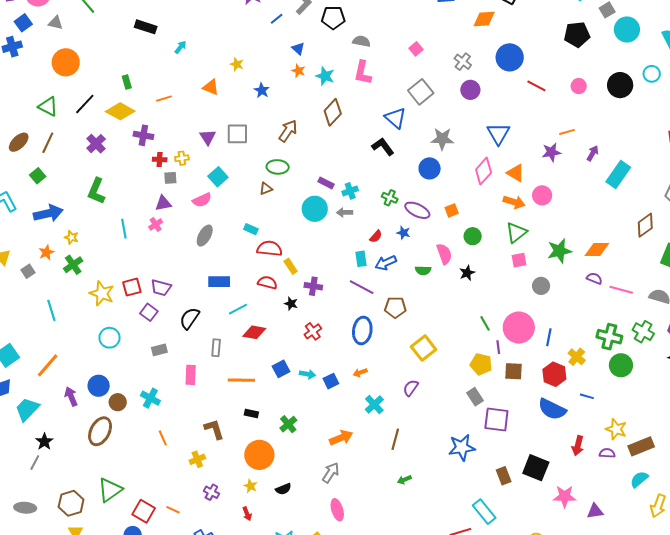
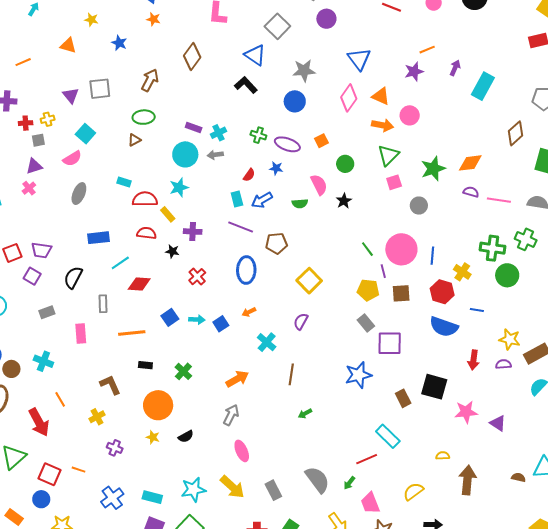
cyan star: (325, 76) -> (179, 187), moved, turned -30
purple triangle: (595, 511) -> (498, 423), turned 48
red arrow: (247, 514) -> (39, 422), moved, size x2.0

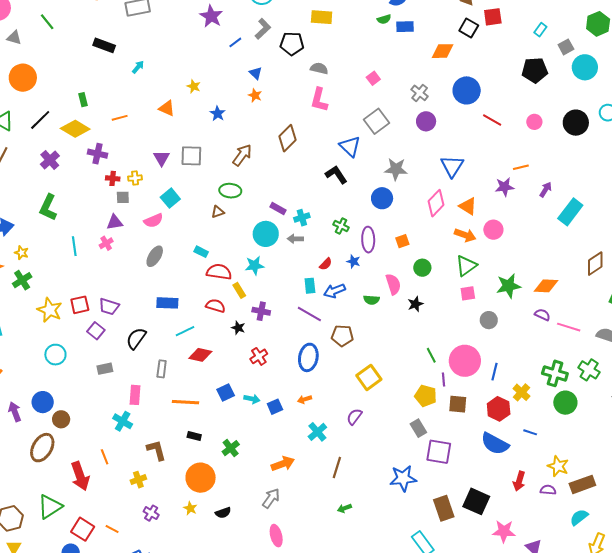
purple ellipse: (287, 144) -> (368, 240), turned 60
cyan cross: (43, 361) -> (123, 421), moved
brown rectangle: (403, 398) -> (444, 508), size x1.4

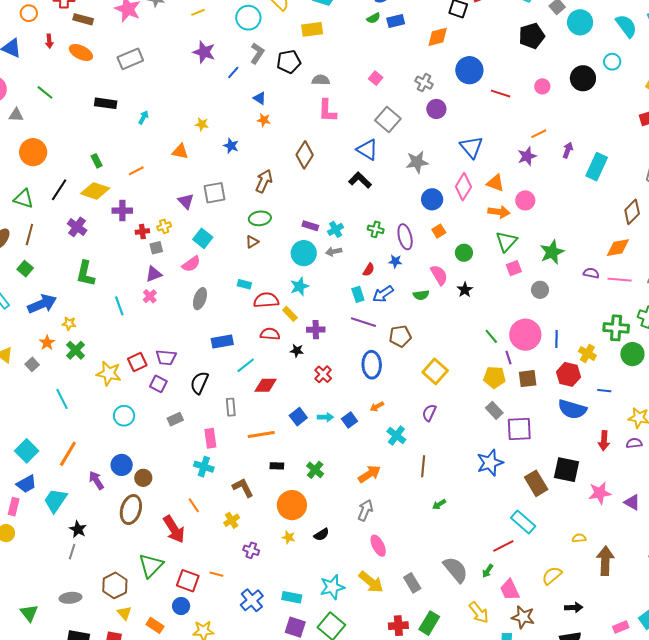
blue circle: (382, 198) -> (432, 199), moved
orange diamond: (546, 286) -> (618, 248), moved

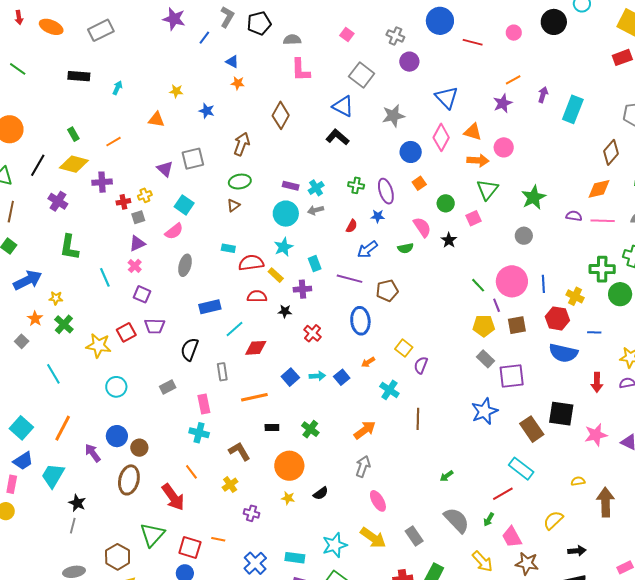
pink square: (514, 268) -> (474, 218), moved
cyan rectangle: (358, 294) -> (315, 264), moved
yellow square: (435, 371) -> (404, 348), moved, size x0.7
purple square: (158, 384) -> (142, 294), moved
green arrow: (439, 504) -> (447, 476), moved

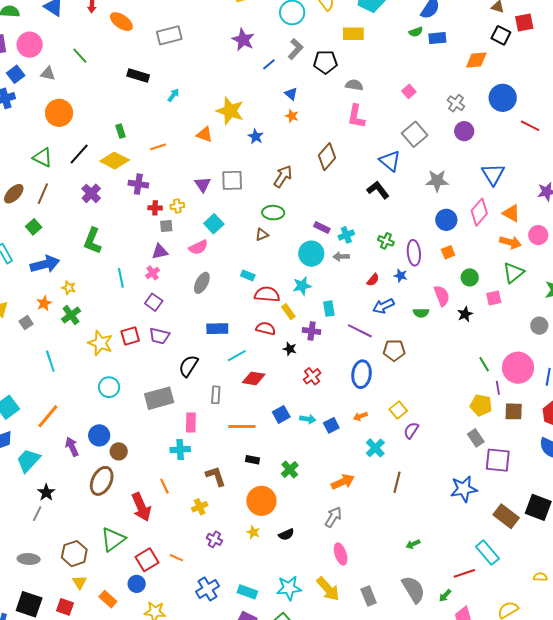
yellow star: (176, 91) -> (230, 111), size x2.0
gray rectangle: (168, 387) -> (159, 398), size x1.8
brown rectangle: (532, 429) -> (506, 516), turned -30
cyan cross: (199, 433) -> (180, 450), turned -30
red square: (190, 548) -> (147, 560), turned 30

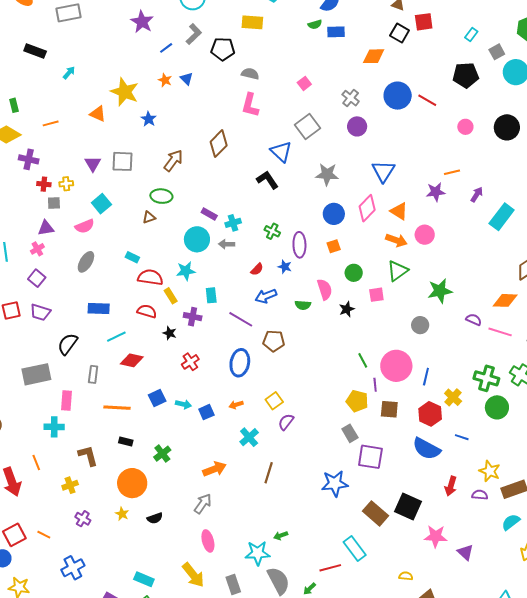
orange star: (292, 116) -> (165, 80), moved
red line: (530, 126) -> (427, 100), moved
cyan star: (289, 588) -> (258, 553), moved
cyan rectangle: (247, 592) -> (144, 579), moved

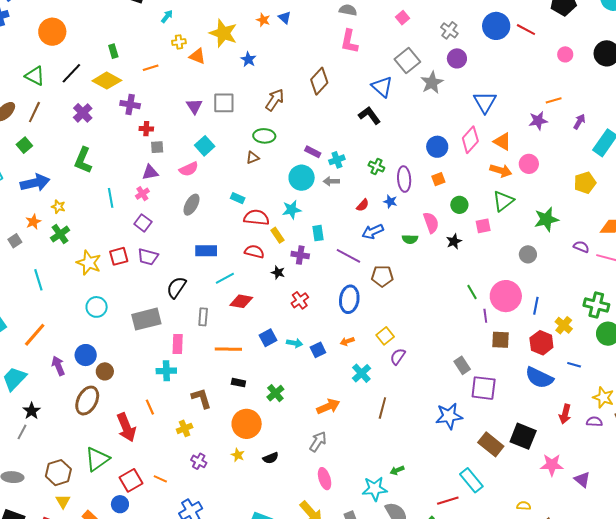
gray star: (327, 174) -> (432, 83), moved, turned -30
yellow cross: (66, 184) -> (179, 42), moved
yellow pentagon: (357, 401) -> (585, 183), moved, turned -30

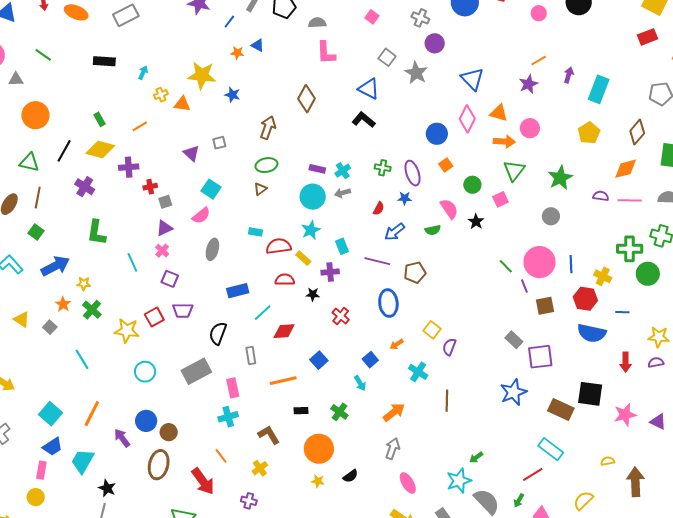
gray square: (407, 61) -> (387, 57), size x0.7
gray square: (224, 103) -> (219, 143), size x0.6
cyan arrow: (295, 343) -> (360, 383), moved, turned 63
purple cross: (199, 461) -> (249, 501), moved

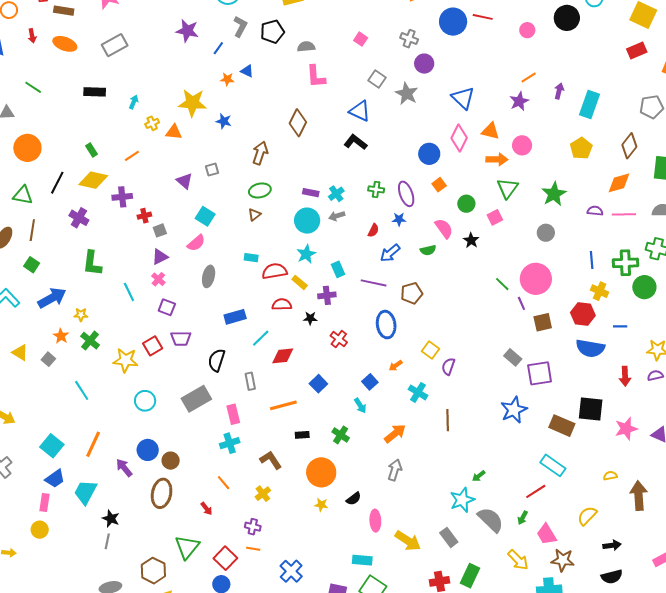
blue line: (571, 264) -> (592, 260), moved
red arrow: (203, 481) -> (206, 509), size x0.5
pink ellipse: (408, 483) -> (375, 521), moved, turned 30

